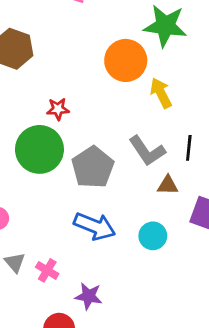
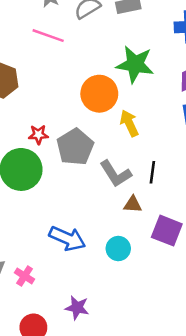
gray pentagon: (93, 167) -> (75, 147), moved
purple star: (89, 296) -> (77, 308), moved

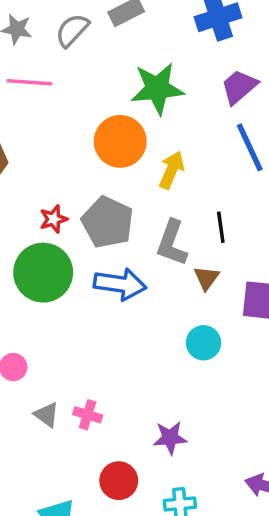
yellow arrow: (129, 123) -> (172, 170), turned 64
gray L-shape: (115, 174) -> (172, 243), turned 68
brown triangle: (133, 204) -> (206, 278), turned -42
blue arrow: (67, 238) -> (120, 284), moved

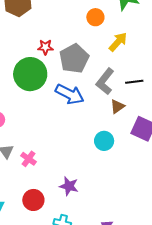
orange circle: (120, 141) -> (95, 17), size x0.6
black line: (221, 227) -> (134, 82), turned 72

